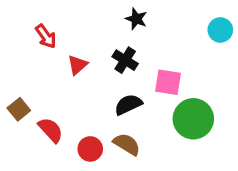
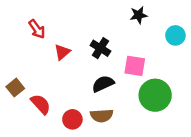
black star: (136, 19) -> (139, 15), moved, turned -30
cyan circle: (220, 30) -> (175, 35), moved
brown semicircle: (127, 144) -> (102, 116), turned 145

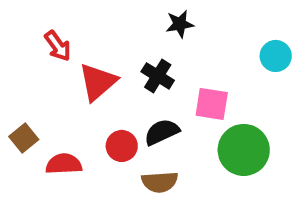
black star: (139, 15) -> (180, 24), moved
red triangle: (62, 52) -> (98, 82), size x1.5
red semicircle: (41, 104) -> (64, 164), turned -50
red circle: (72, 119) -> (122, 146), moved

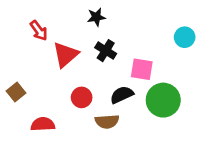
black star: (180, 24) -> (96, 17), moved
black semicircle: (162, 132) -> (122, 95), moved
red semicircle: (64, 164) -> (43, 124), moved

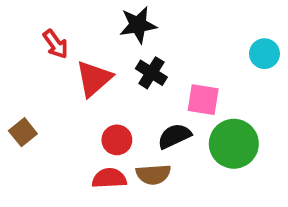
black star: (96, 17) -> (138, 25), size x1.4
red semicircle: (43, 124) -> (109, 178), moved

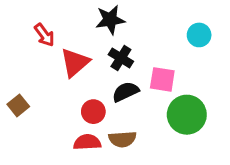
cyan circle: (264, 54) -> (199, 35), moved
black semicircle: (174, 136) -> (126, 92), moved

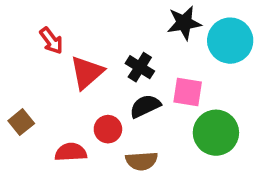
black star: (110, 20) -> (184, 23), moved
cyan circle: (199, 35) -> (230, 41), size x1.6
red semicircle: (87, 142) -> (71, 152), moved

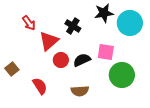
black cross: (140, 67) -> (73, 26), moved
red circle: (108, 129) -> (61, 60), moved
red semicircle: (71, 152) -> (40, 86), turned 60

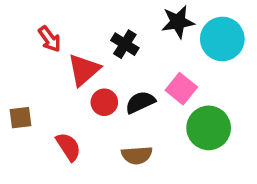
pink square: (106, 52) -> (181, 89), turned 30
brown square: (12, 69) -> (21, 118), turned 32

